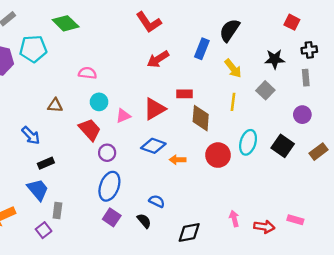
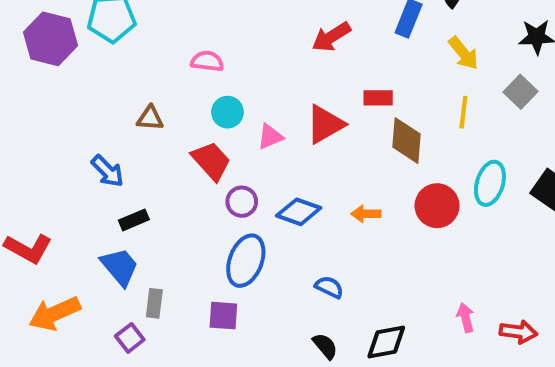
blue diamond: (153, 146) -> (299, 212), moved
purple square: (112, 217) -> (223, 316), moved, turned -30
black semicircle: (144, 221) -> (325, 346), moved

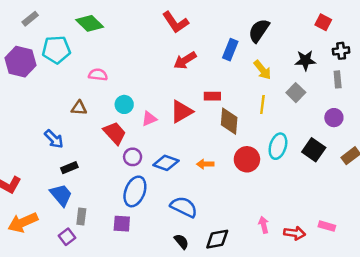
pink semicircle: (207, 61) -> (98, 75), moved
blue semicircle: (329, 287) -> (184, 207), size x1.6

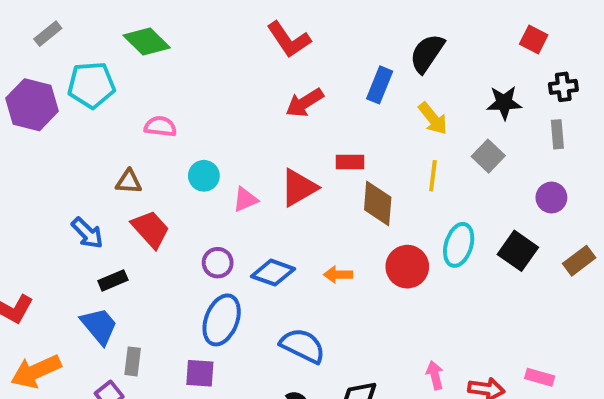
red trapezoid: (115, 133) -> (151, 229), moved

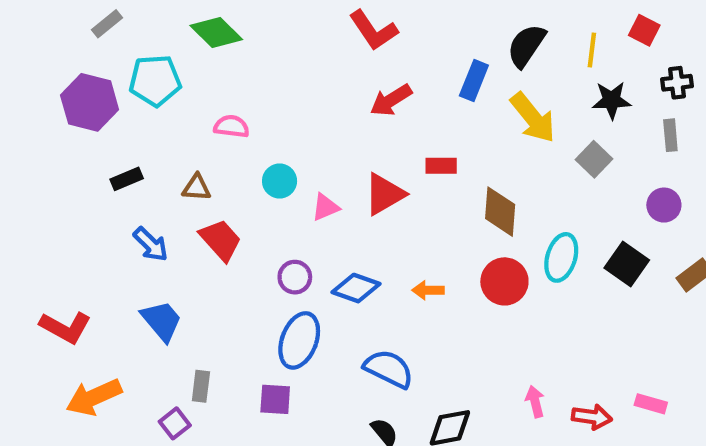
yellow arrow: (433, 119) -> (533, 118), size x1.4
yellow line: (433, 176) -> (592, 50), moved
brown diamond: (378, 203) -> (500, 212), moved
black rectangle: (113, 280) -> (127, 179), moved
blue trapezoid: (99, 326) -> (162, 321), moved

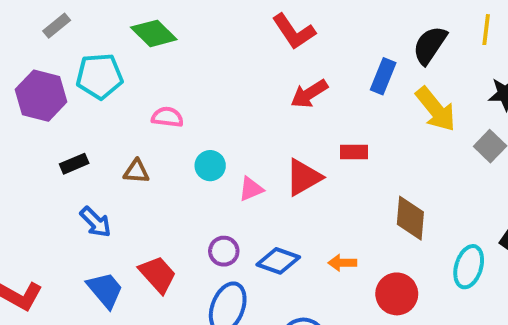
yellow line: (592, 50) -> (486, 30), moved
brown diamond: (500, 212) -> (410, 218), moved
red trapezoid: (221, 240) -> (158, 274), moved
cyan ellipse: (561, 257) -> (469, 267), moved
red circle: (504, 281) -> (397, 294), moved

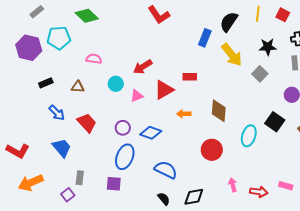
red arrow: (309, 94) -> (143, 67), moved
orange arrow: (342, 263) -> (184, 114), moved
red trapezoid: (158, 274) -> (87, 123), moved

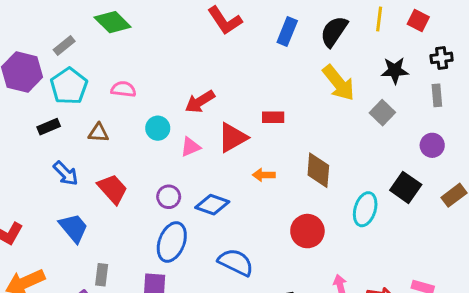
gray rectangle: (37, 12) -> (64, 45), moved
cyan pentagon: (59, 38) -> (69, 86), moved, turned -30
blue rectangle: (205, 38) -> (287, 31), moved

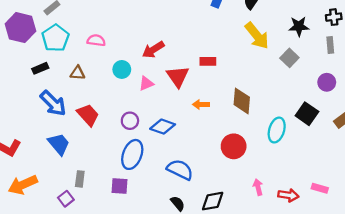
red triangle: (233, 138) -> (178, 76), turned -35
blue arrow: (66, 173) -> (53, 103), size x1.4

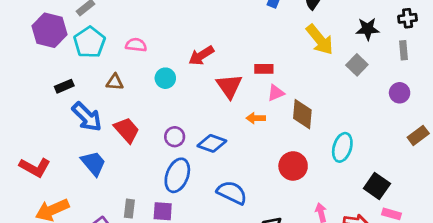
black rectangle: (40, 68) -> (64, 86), moved
pink triangle: (146, 83) -> (276, 93), moved
black square: (307, 114) -> (377, 186), moved
gray rectangle: (80, 179) -> (129, 209), moved

